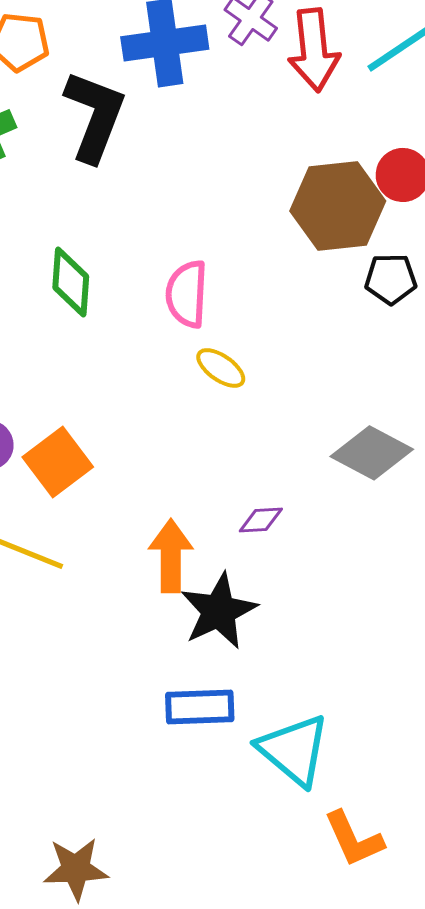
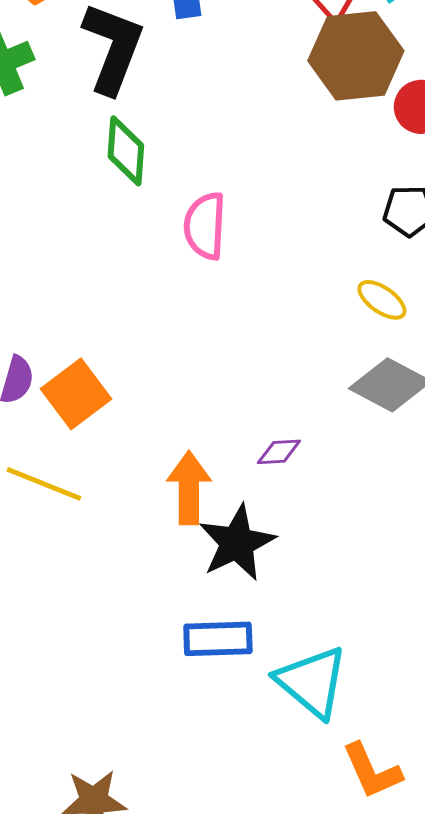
brown hexagon: (338, 206) -> (356, 56), moved
green diamond: (71, 282) -> (126, 151), moved
yellow ellipse: (221, 368) -> (382, 300), moved

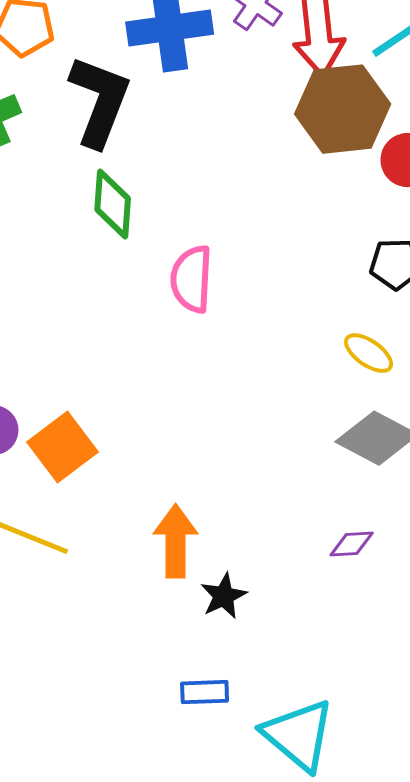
purple diamond: (279, 452) -> (352, 544), moved
black star: (237, 543) -> (224, 596), size x0.6
blue rectangle: (218, 639) -> (205, 692), size x0.7

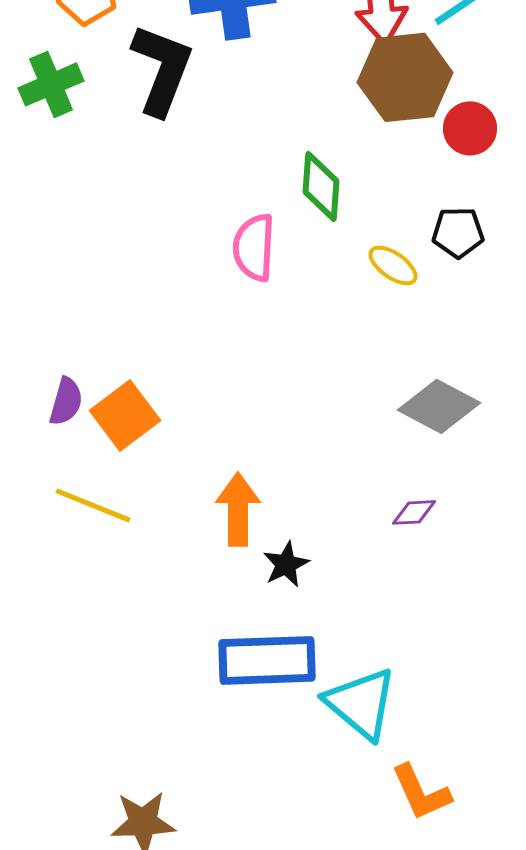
green diamond: (113, 204) -> (321, 186), moved
yellow ellipse: (369, 353) -> (393, 265), moved
blue rectangle: (205, 692) -> (267, 660), size x2.0

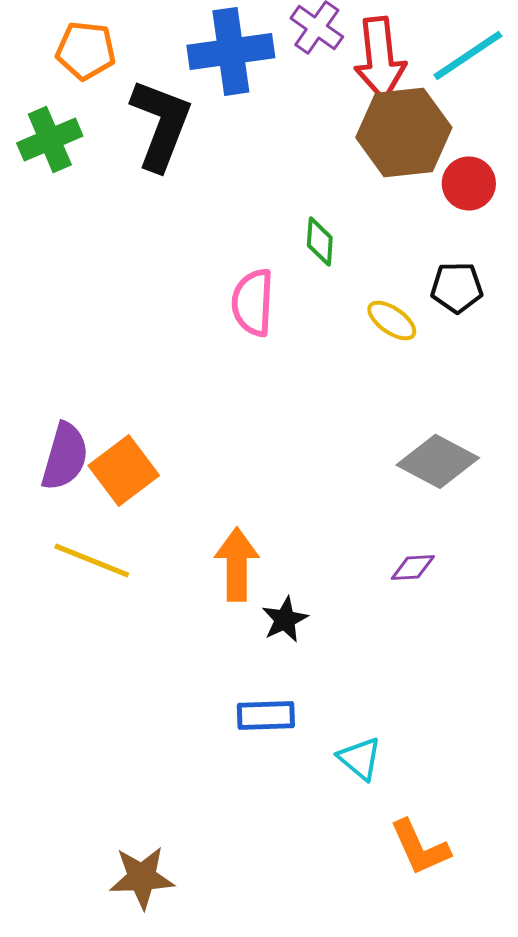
green diamond: (321, 186) -> (320, 241), size x0.7
purple semicircle: (66, 401) -> (65, 456), size x1.4
blue rectangle: (267, 660) -> (266, 715), size x0.6
cyan triangle: (361, 703) -> (360, 758), size x0.6

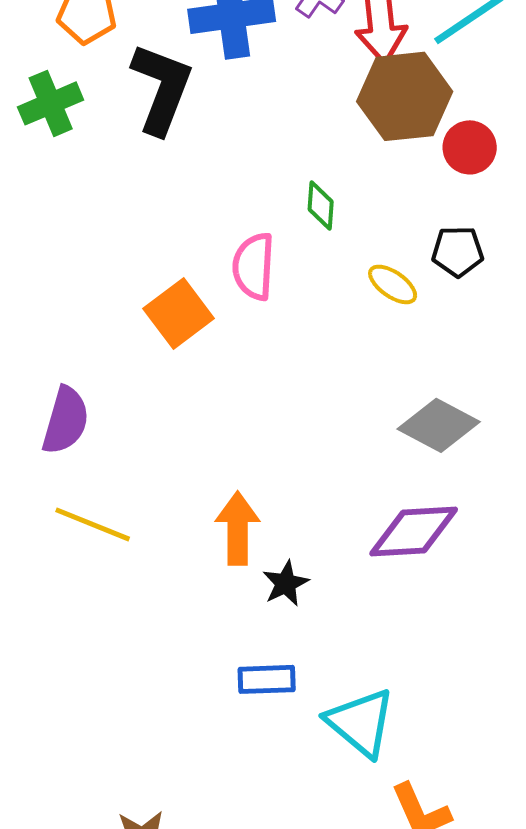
orange square: (124, 470) -> (179, 313), moved
purple diamond: (413, 567) -> (414, 531), size x2.0
cyan triangle: (360, 758) -> (361, 722), size x1.6

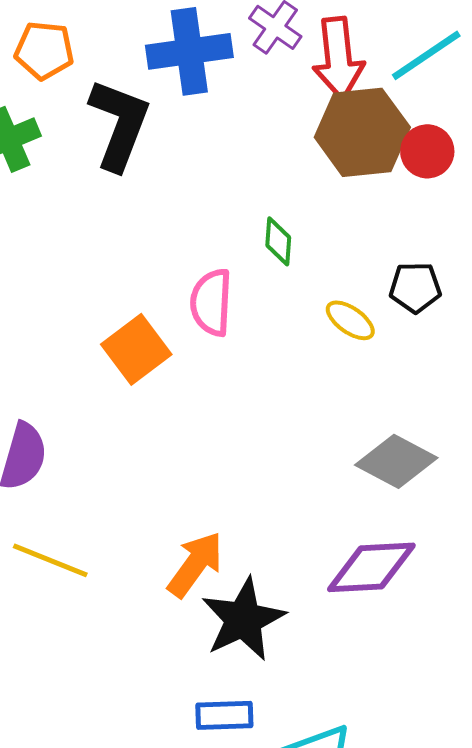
red circle: (470, 147) -> (427, 151), moved
orange arrow: (238, 528) -> (195, 564), turned 36
black star: (286, 583) -> (243, 619), size x1.8

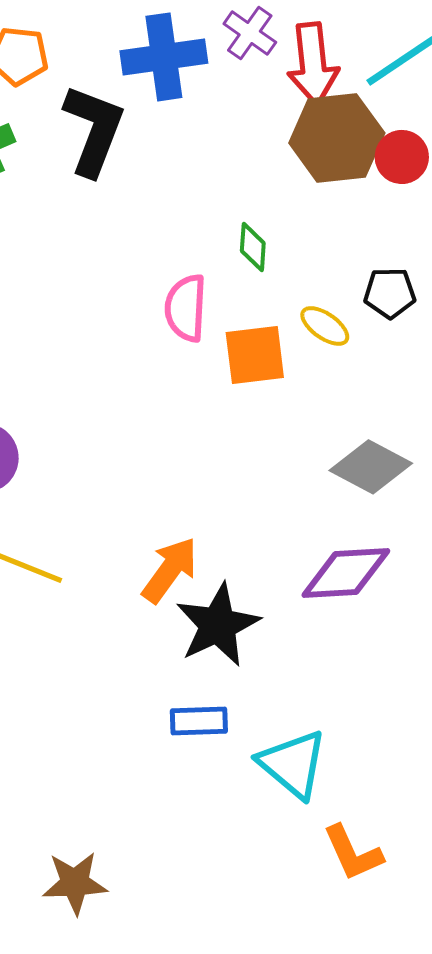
orange square: (136, 349) -> (255, 355), moved, turned 30

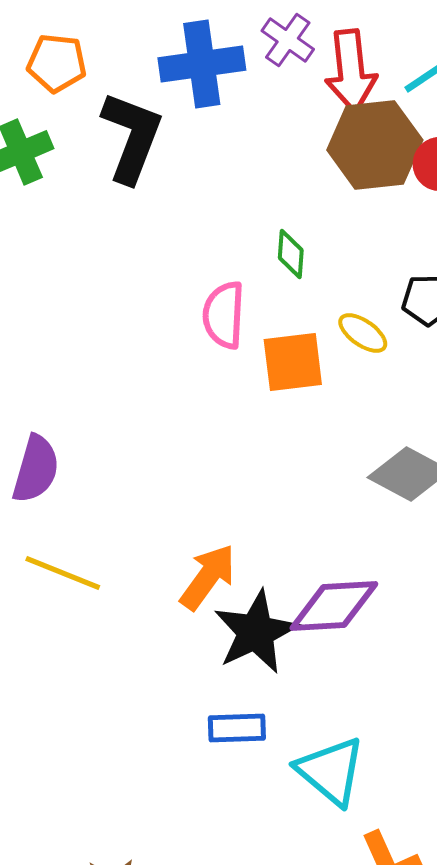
purple diamond: (346, 573) -> (334, 606), moved

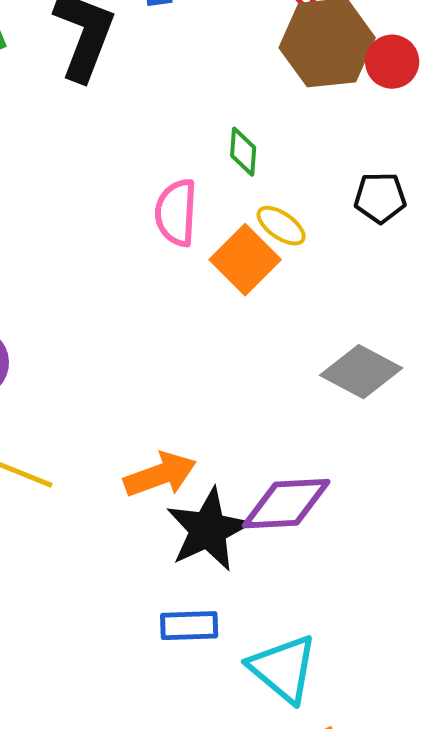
yellow ellipse: (363, 333) -> (281, 226), moved
orange square: (293, 362) -> (245, 260), turned -38
orange arrow: (208, 577) -> (160, 475), turned 34

